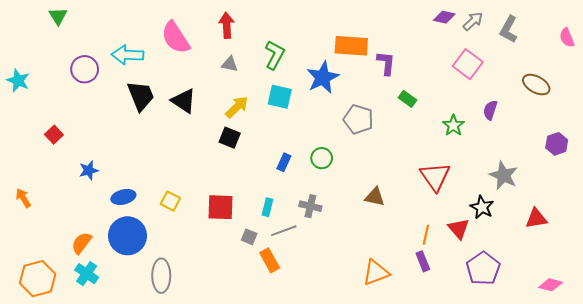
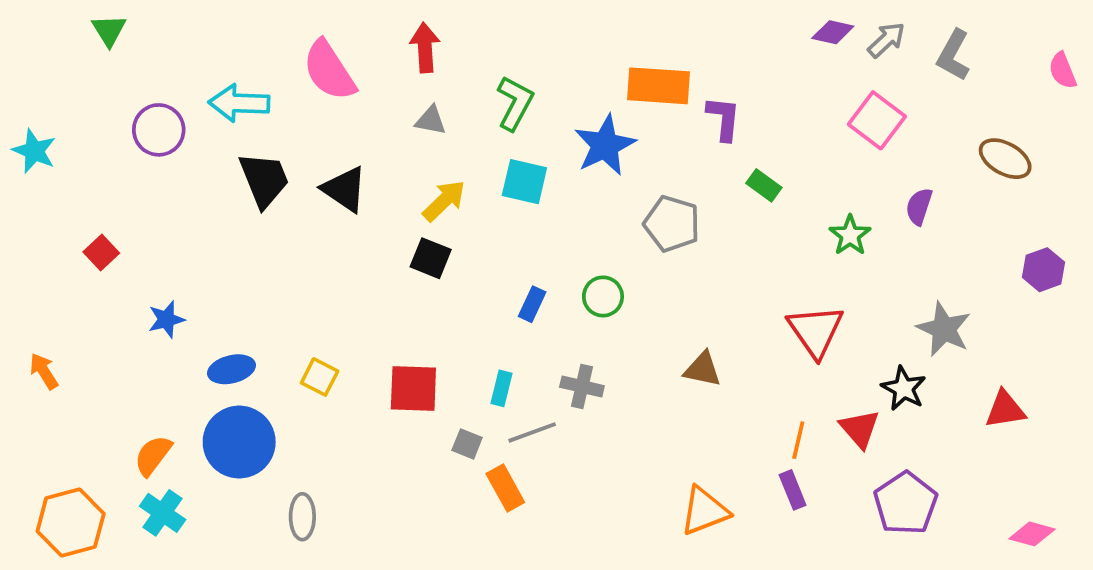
gray ellipse: (161, 276) -> (302, 517), size x0.7

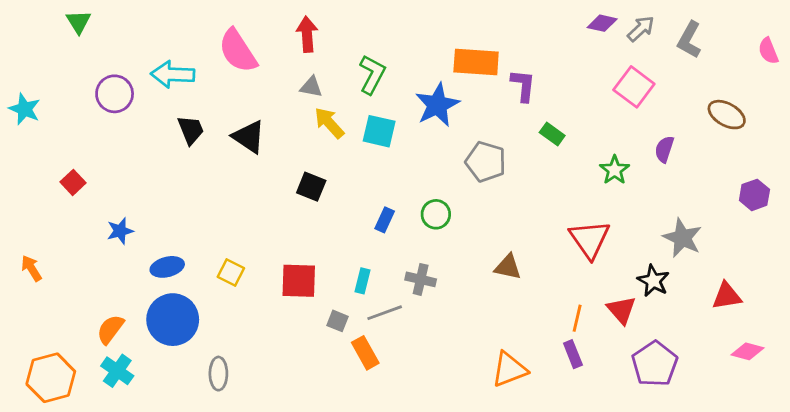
black trapezoid: (264, 180) -> (191, 130), size x0.7
yellow arrow: (444, 201) -> (329, 123), moved, turned -88
pink diamond: (1032, 534) -> (747, 351), moved

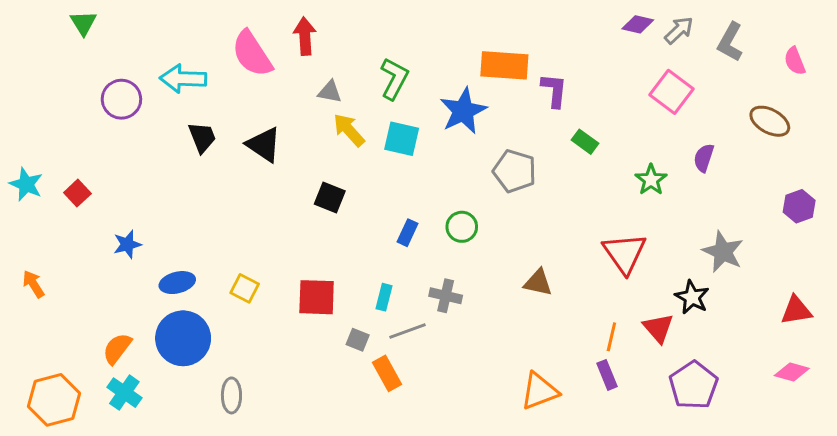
red arrow: (307, 34) -> (305, 36), moved
pink semicircle: (768, 51) -> (795, 61), moved
cyan star: (25, 109) -> (26, 184), moved
red triangle: (727, 296) -> (796, 310), moved

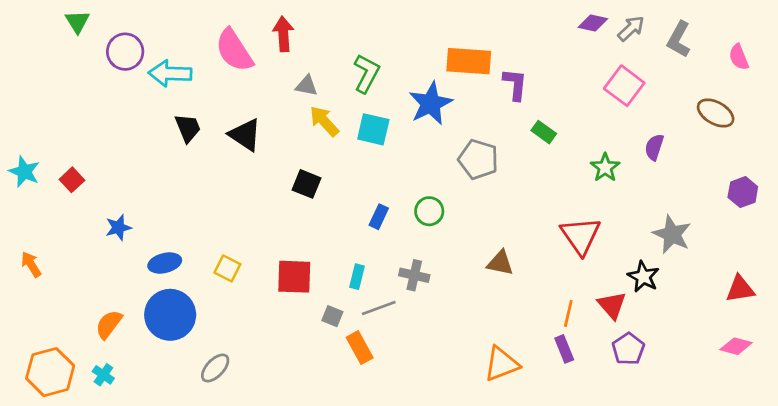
purple circle: (121, 99) -> (125, 52), moved
purple pentagon: (694, 385) -> (628, 349), moved, size x0.7
cyan cross: (124, 393) -> (103, 375), moved, size x0.7
gray ellipse: (231, 395) -> (215, 368), turned 44

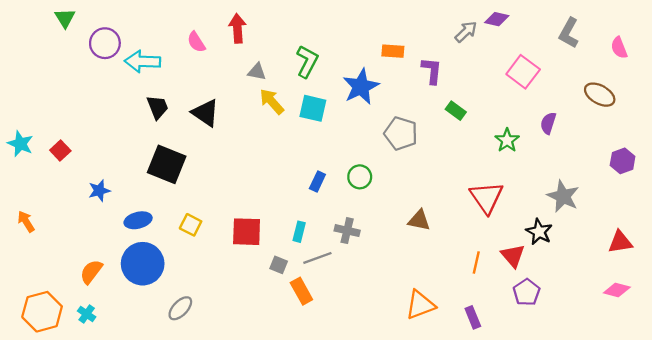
gray arrow: (631, 28) -> (466, 32), moved
pink semicircle: (234, 50) -> (196, 42), size x0.6
orange rectangle: (469, 61) -> (393, 51), size x0.6
black square: (307, 184) -> (167, 164), moved, size x1.6
purple rectangle: (564, 349) -> (473, 317), moved

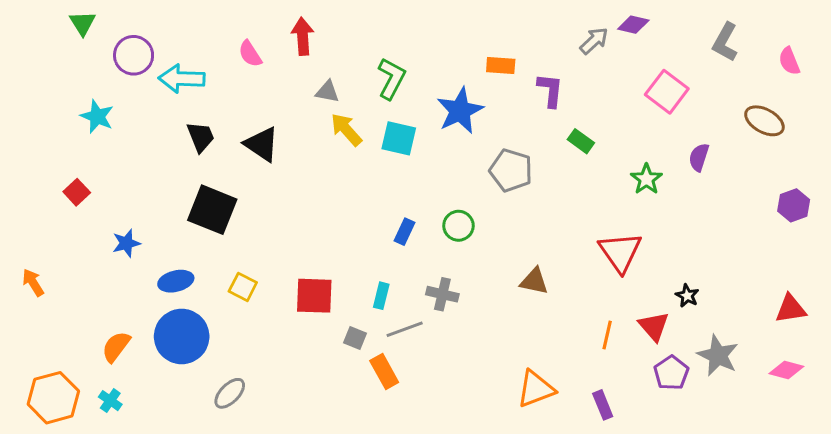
cyan star: (20, 144) -> (97, 116), moved
gray star: (563, 196) -> (718, 355), moved
black star: (539, 232) -> (687, 296), size x0.7

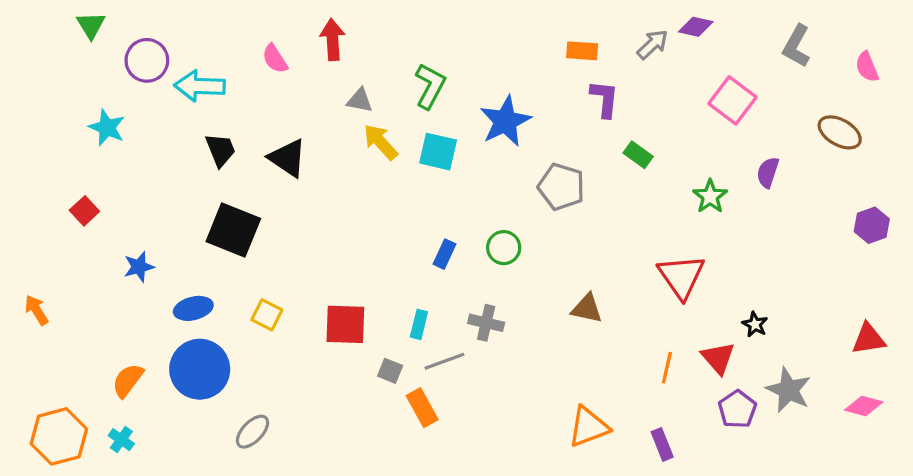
orange rectangle: (501, 65) -> (582, 51), moved

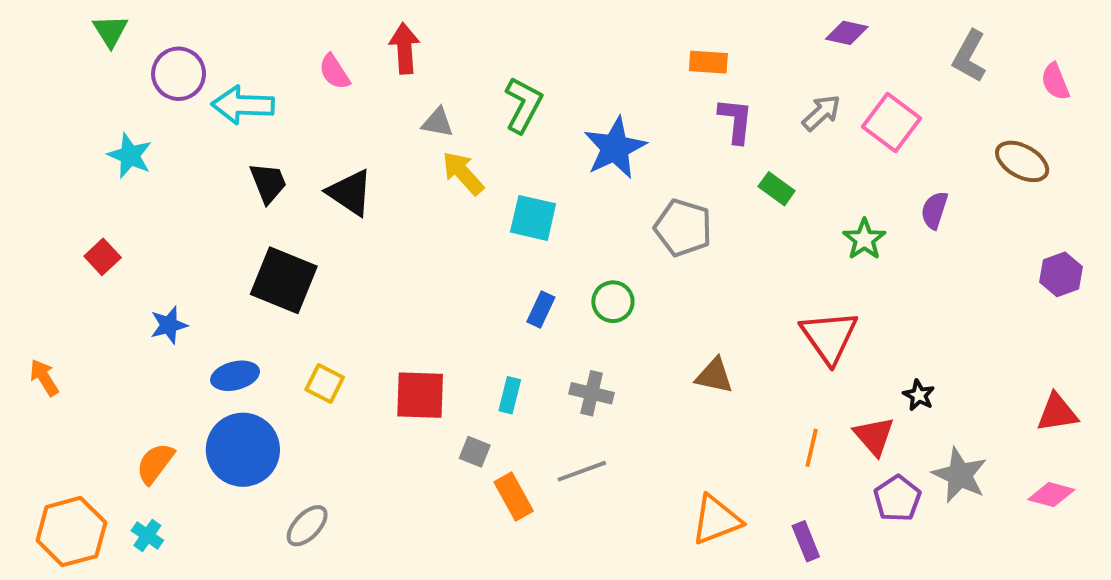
gray arrow: (653, 44) -> (821, 113), moved
cyan square: (438, 152) -> (533, 218), moved
gray line: (444, 361) -> (582, 471), moved

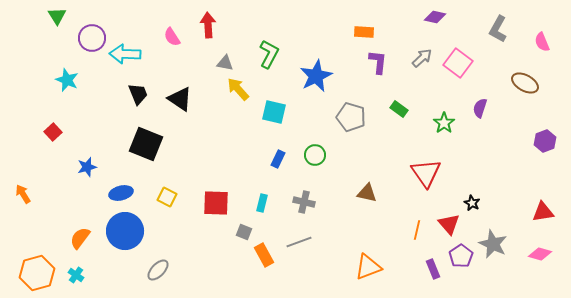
green rectangle: (777, 189) -> (399, 109), moved
purple rectangle: (806, 541) -> (433, 269), moved

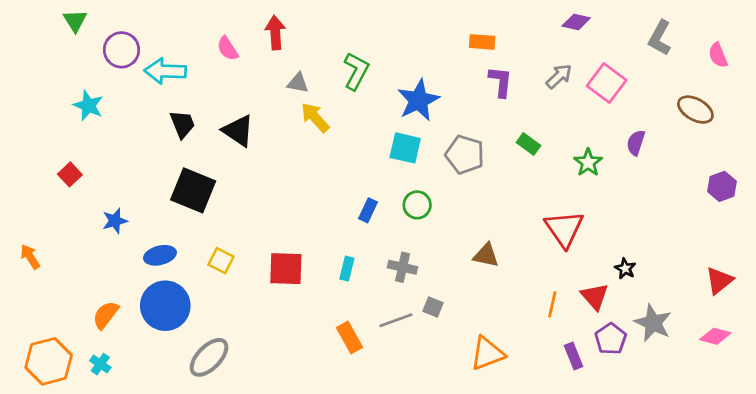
cyan square: (274, 112) -> (405, 148), moved
red triangle: (543, 212) -> (719, 281), turned -30
gray square: (244, 232) -> (433, 307), moved
gray ellipse: (158, 270) -> (209, 357), size x1.4

